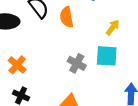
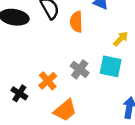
orange cross: (17, 65) -> (48, 81), moved

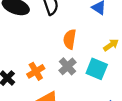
orange semicircle: (76, 22) -> (70, 39), moved

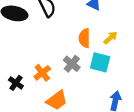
orange semicircle: (70, 39) -> (84, 38), moved

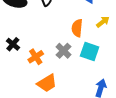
yellow arrow: (110, 38) -> (103, 22), moved
black cross: (16, 83) -> (13, 44), moved

